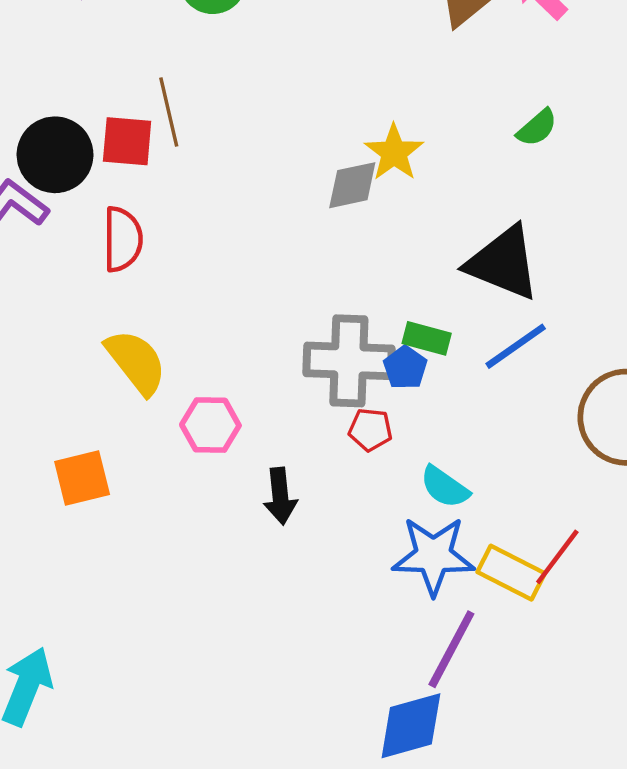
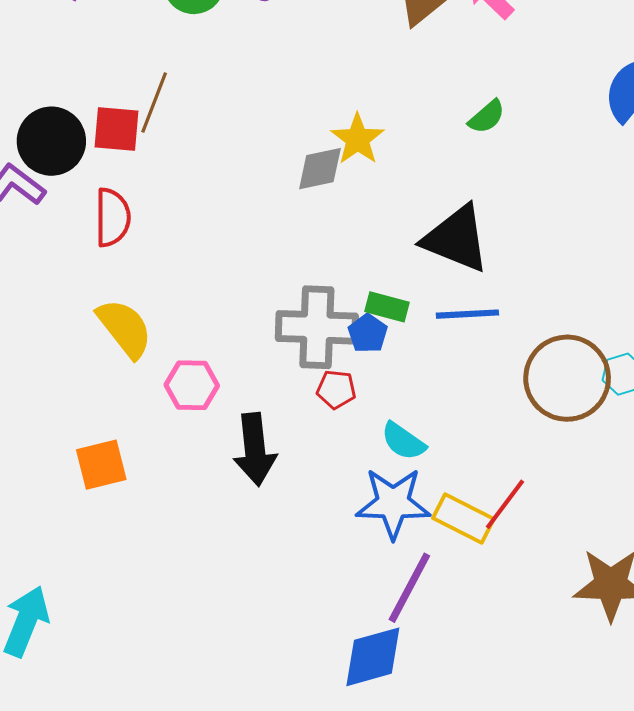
brown line: (169, 112) -> (154, 103), turned 34
blue line: (516, 346) -> (467, 314), turned 32
orange square: (82, 478) -> (101, 465), moved
black arrow: (280, 496) -> (255, 449), size x1.4

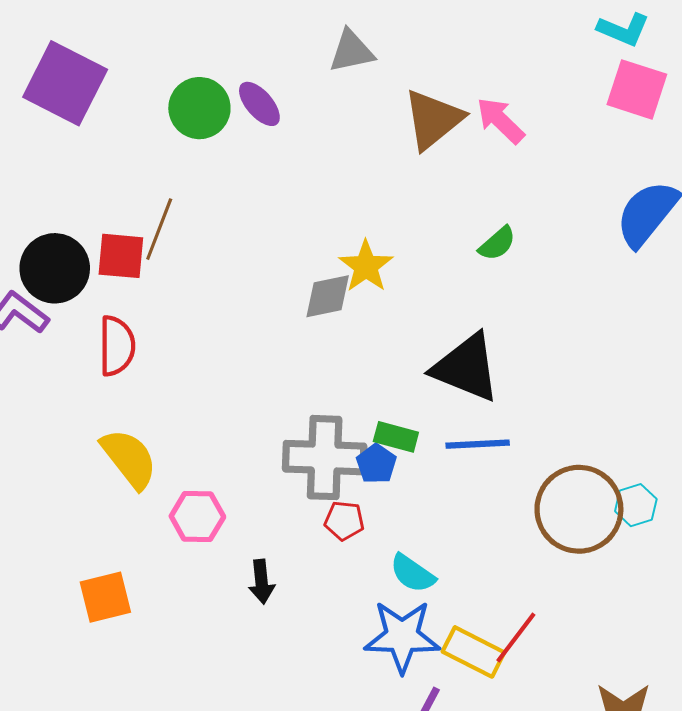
black arrow: (255, 449) -> (262, 582), size x0.6

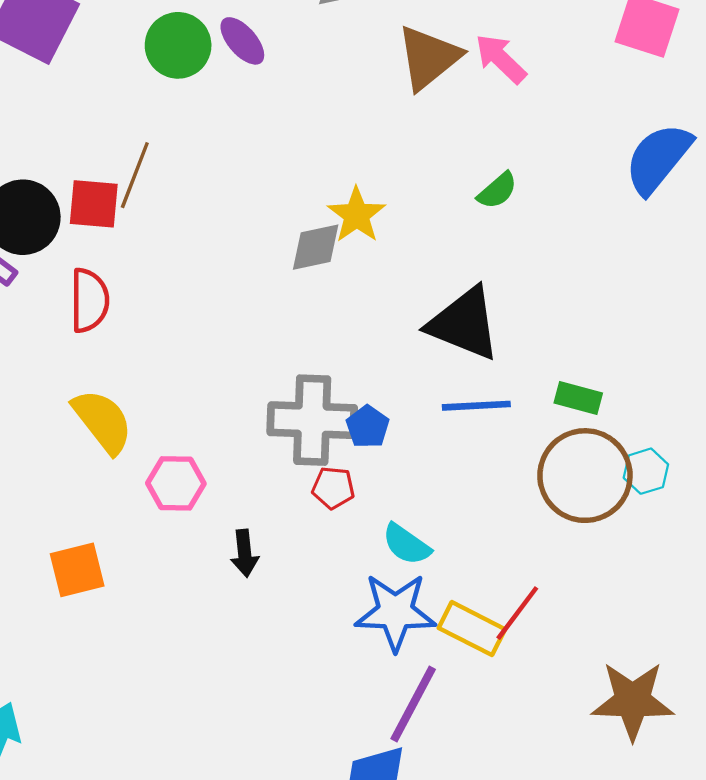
green rectangle: (396, 437) -> (578, 398), moved

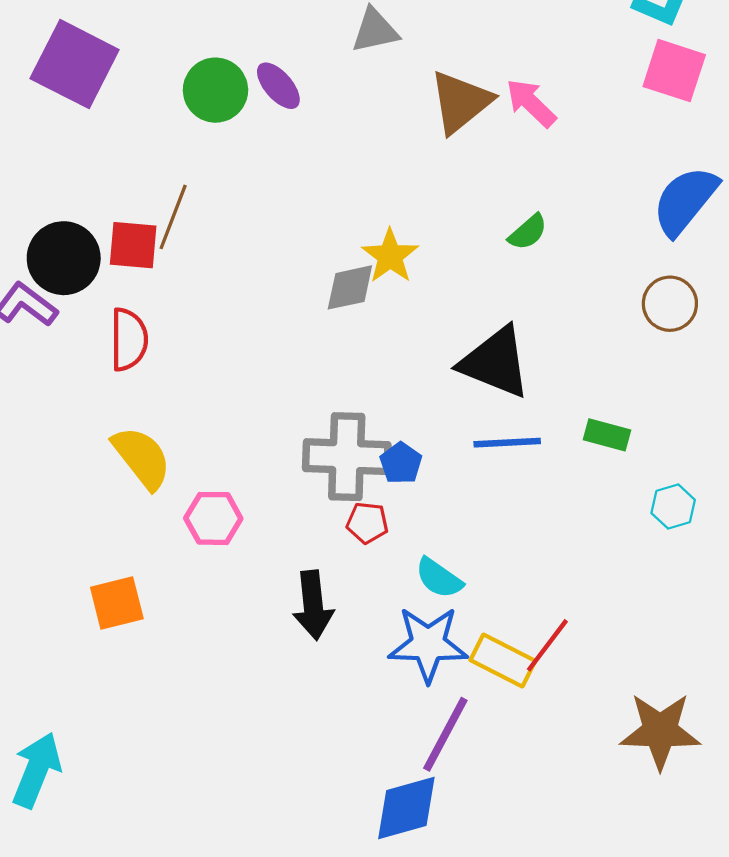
brown circle: (585, 476) -> (670, 304), moved, size x0.6
black arrow: (245, 553) -> (313, 605), moved, size x1.5

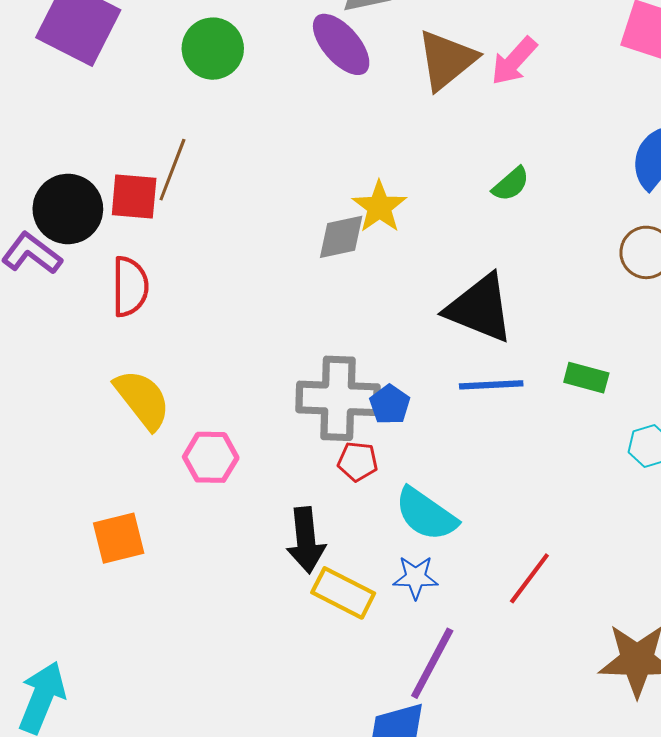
purple ellipse: (278, 86) -> (341, 44), moved, size x1.4
pink arrow: (531, 103) -> (514, 61), turned -92
cyan semicircle: (439, 578) -> (426, 514), size x1.4
blue star: (428, 644) -> (416, 577), size x0.6
yellow rectangle: (503, 661) -> (343, 593), moved

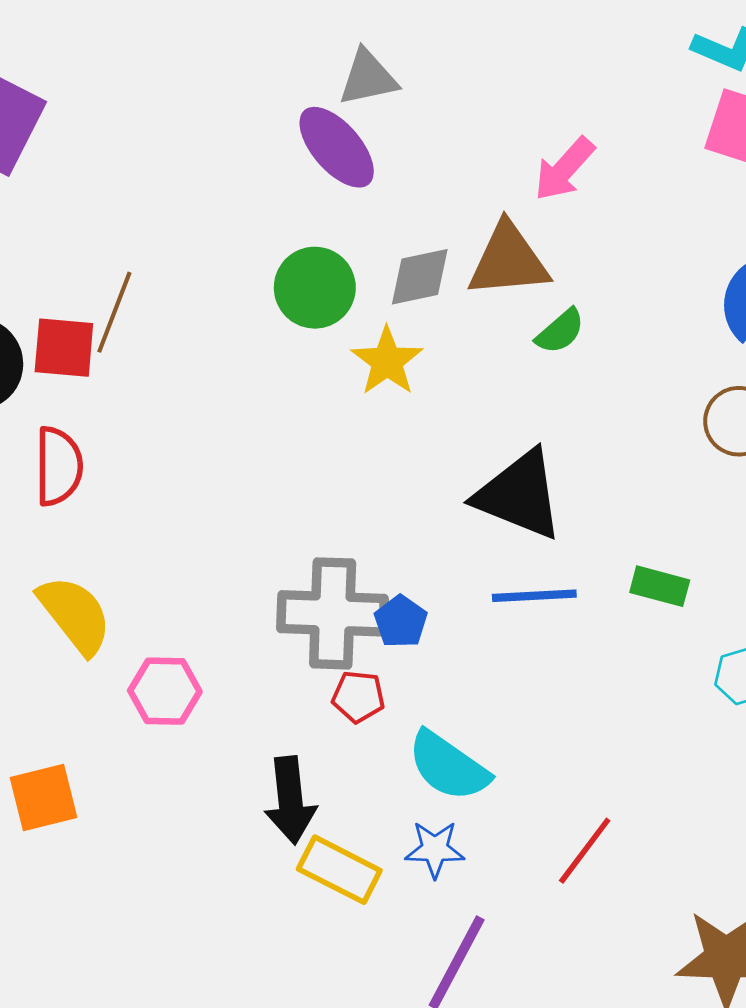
green circle: (213, 49) -> (315, 288), moved
brown triangle: (447, 60) -> (508, 260), moved, turned 34
gray diamond: (341, 237) -> (420, 277), moved

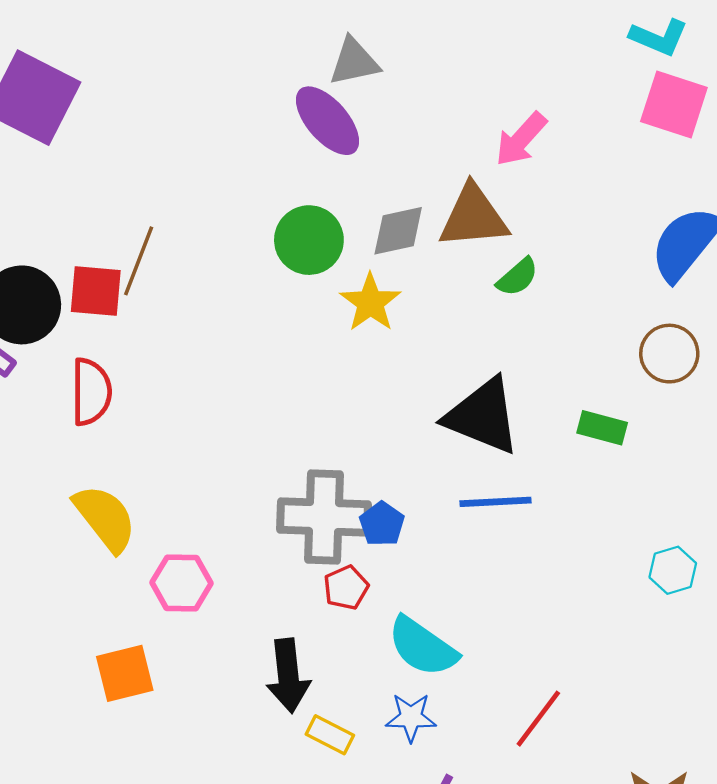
green rectangle: (660, 586) -> (602, 428), moved
red pentagon: (358, 697) -> (346, 588), turned -30
orange square: (44, 797) -> (125, 673), moved
yellow rectangle: (339, 870) -> (330, 735), size x0.7

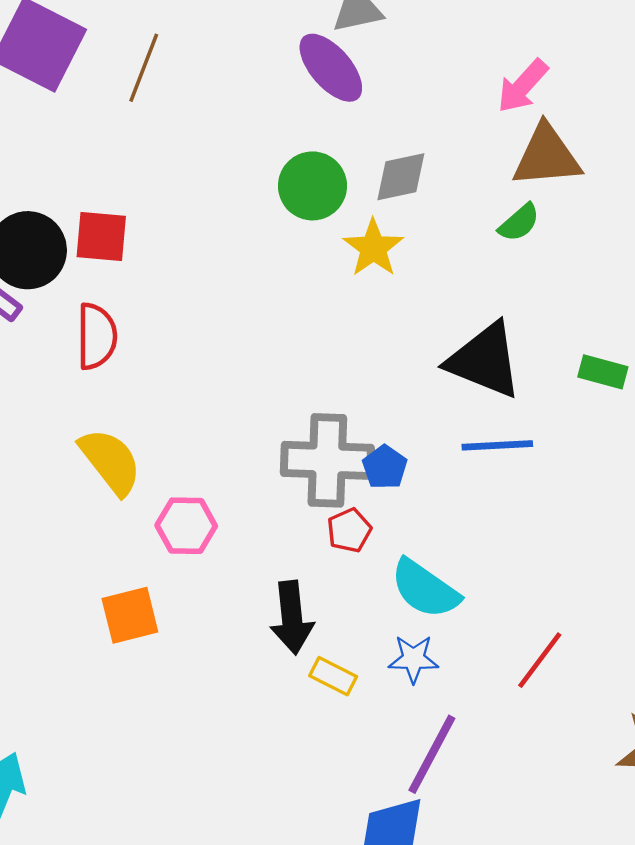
brown triangle: (473, 217) -> (547, 156), moved
brown line: (139, 261) -> (144, 68), moved

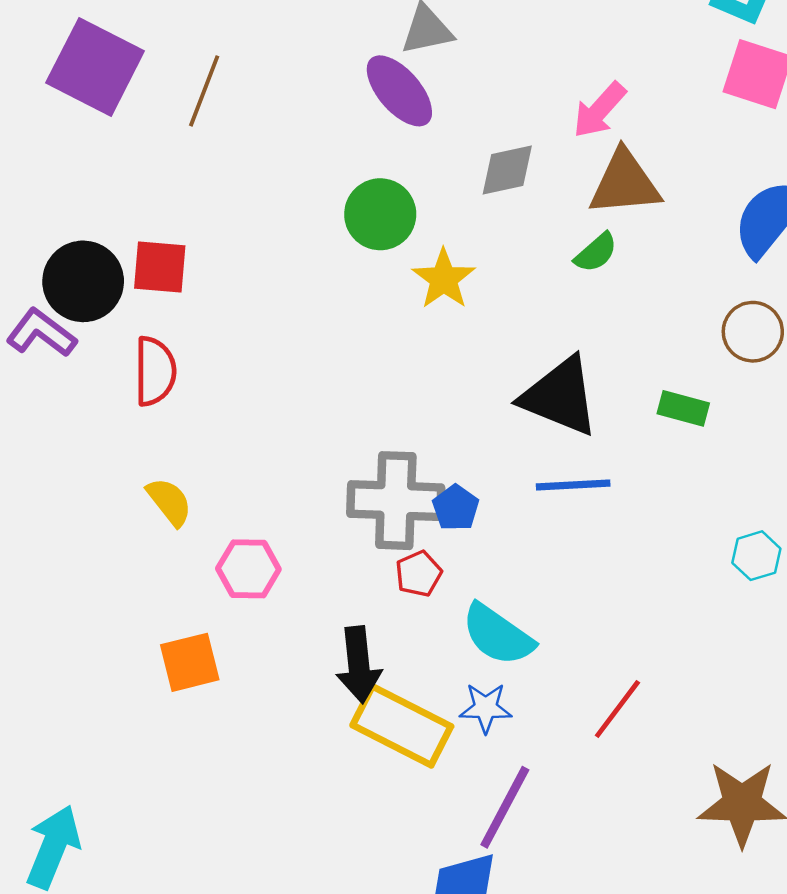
gray diamond: (401, 177) -> (507, 170), moved
yellow semicircle: (110, 461) -> (169, 502), size x0.7
yellow rectangle: (333, 676) -> (402, 726), size x2.0

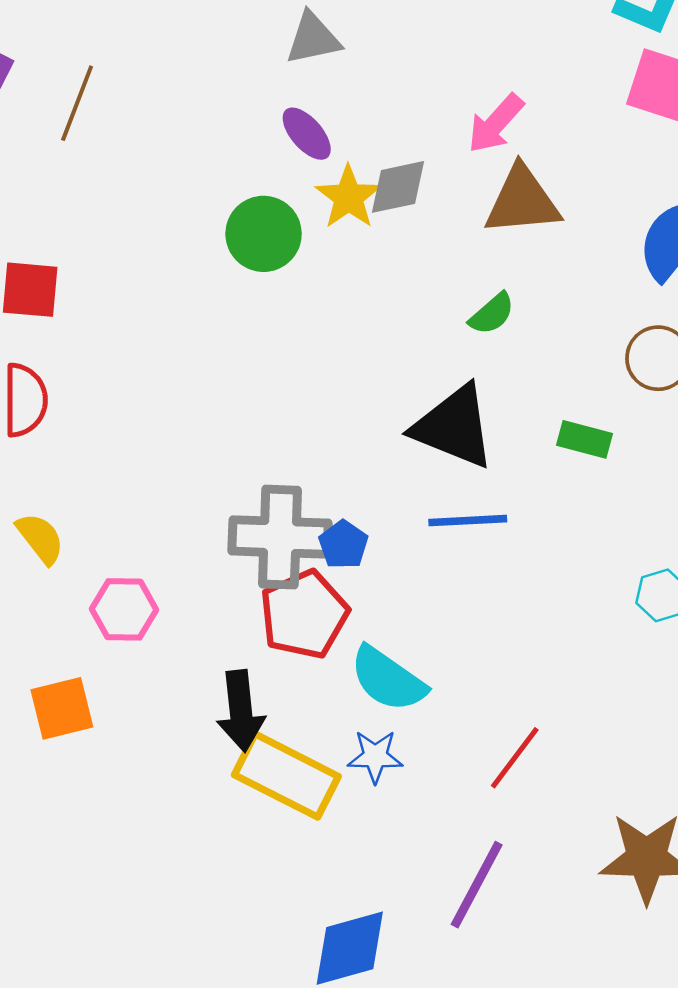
purple ellipse: (399, 91) -> (307, 134), moved, size x0.7
green semicircle: (596, 253) -> (492, 314), moved
yellow star: (444, 279) -> (349, 197), moved
red pentagon: (419, 574) -> (304, 614), size x1.8
purple line: (505, 807) -> (477, 885), moved

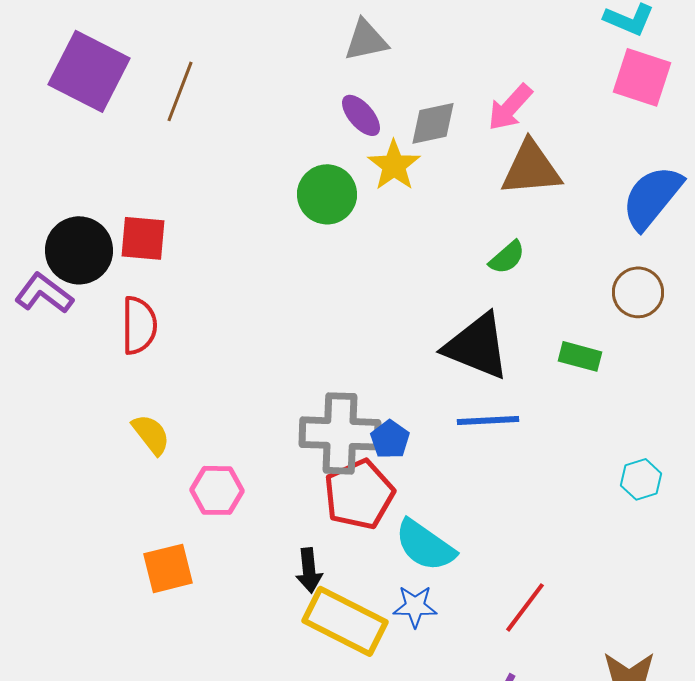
gray diamond: (398, 187) -> (433, 123), moved
black arrow: (241, 711) -> (309, 570), size x0.7

